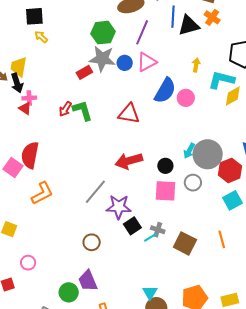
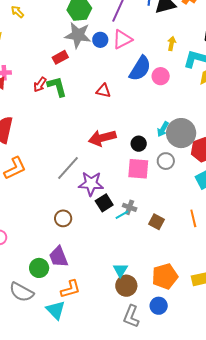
red rectangle: (84, 72) -> (60, 57), moved
red triangle: (129, 114) -> (103, 91), size x0.7
brown square: (185, 243) -> (156, 222), size x0.7

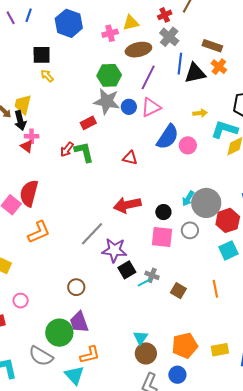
yellow arrow: (172, 43) -> (200, 113), turned 72
brown circle: (63, 218) -> (76, 287), moved
green circle: (39, 268) -> (59, 333), size x1.4

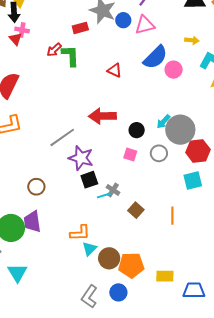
pink square: (162, 237) -> (130, 154), size x0.6
brown circle: (146, 353) -> (109, 258), moved
orange L-shape: (90, 355) -> (80, 233), moved

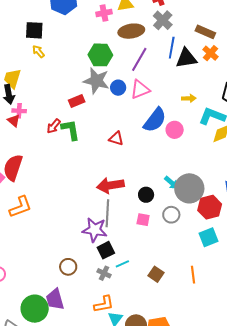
cyan arrow: (163, 122) -> (172, 183), turned -84
gray line: (62, 137) -> (107, 213), moved, turned -44
brown circle: (36, 187) -> (68, 267), moved
gray cross: (113, 190) -> (104, 273), moved

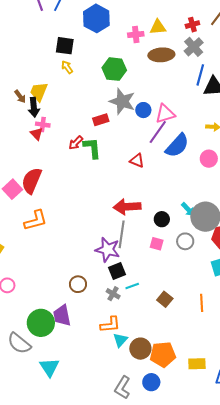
green hexagon: (100, 55) -> (114, 69), moved
purple line: (139, 59) -> (158, 132), moved
pink circle: (175, 130) -> (209, 159), moved

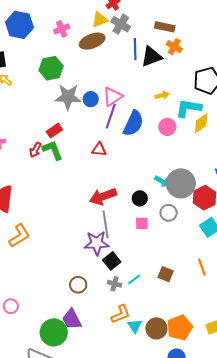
yellow triangle: (158, 27) -> (100, 20), moved
red rectangle: (101, 120) -> (54, 131), moved
cyan line: (132, 286) -> (134, 279), moved

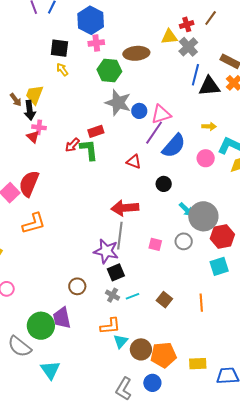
pink cross: (62, 29) -> (96, 43), moved
brown ellipse: (92, 41) -> (136, 53), moved
black circle: (140, 198) -> (164, 184), moved

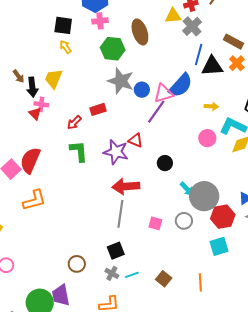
brown ellipse: (136, 53) -> (140, 32), turned 75
yellow trapezoid: (34, 95) -> (54, 79), moved
blue semicircle: (174, 146) -> (181, 85), moved
green L-shape: (89, 150) -> (79, 151), moved
purple star: (106, 251) -> (116, 152), moved

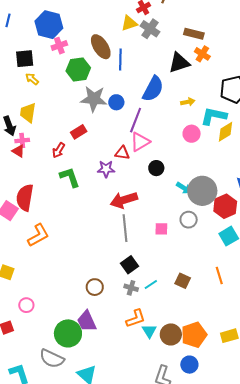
blue line: (199, 54) -> (120, 60), moved
pink triangle: (164, 93) -> (140, 142), moved
purple star: (116, 152) -> (106, 169), size x0.7

